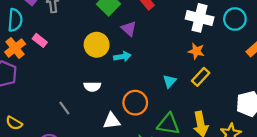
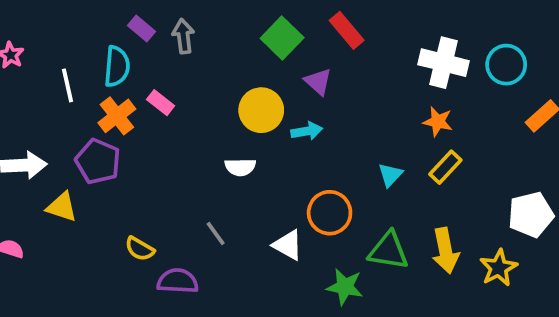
white semicircle: (92, 87) -> (240, 167), moved
gray line: (64, 108) -> (216, 234), moved
white triangle: (112, 121) -> (288, 245), turned 36
yellow semicircle: (14, 123) -> (140, 249), moved

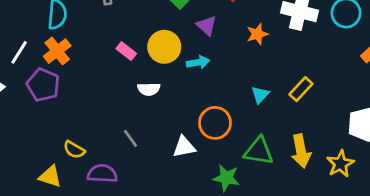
white line: (67, 85) -> (19, 52), moved, turned 45
pink rectangle: (161, 103) -> (126, 51), moved
orange star: (438, 122) -> (257, 34), moved, turned -30
yellow triangle: (62, 207) -> (50, 176), moved
white triangle: (288, 245) -> (184, 147), turned -40

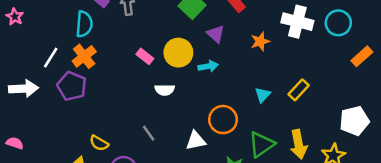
green triangle: (259, 151) -> (261, 144), turned -44

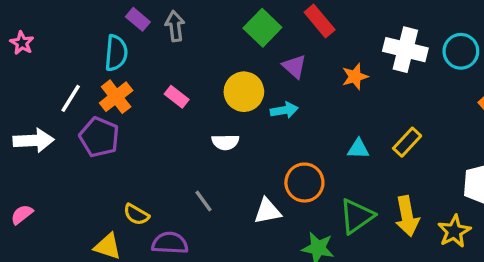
pink rectangle: (145, 56) -> (177, 97), moved
cyan triangle: (263, 95) -> (358, 149), turned 49
pink semicircle: (15, 143) -> (22, 214), turned -56

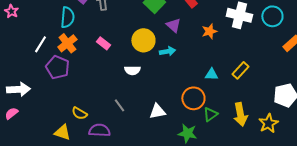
white arrow: (34, 140) -> (18, 89), moved
orange circle: (304, 183) -> (193, 98), moved
green triangle: (357, 216) -> (210, 114), size x0.7

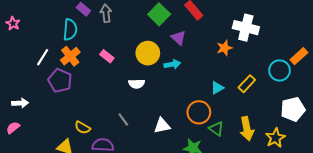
cyan circle: (272, 16) -> (280, 70), moved
orange star: (209, 31) -> (224, 48), moved
cyan triangle: (211, 74) -> (217, 88), turned -32
white arrow: (18, 89) -> (20, 103), size x0.7
green triangle: (210, 114) -> (216, 129), turned -49

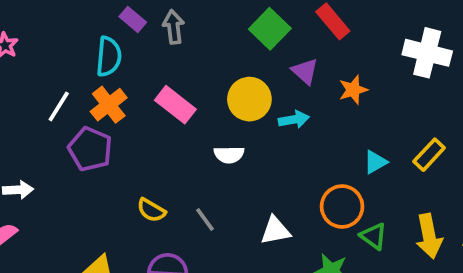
orange star: (224, 48) -> (353, 90), moved
pink rectangle: (107, 56) -> (175, 105), size x1.5
yellow semicircle: (82, 128) -> (151, 210), moved

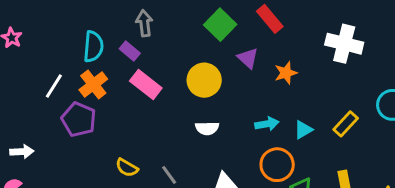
purple rectangle: (133, 19) -> (130, 51), moved
cyan arrow: (294, 119) -> (267, 124), moved
white semicircle: (229, 155) -> (207, 128), moved

